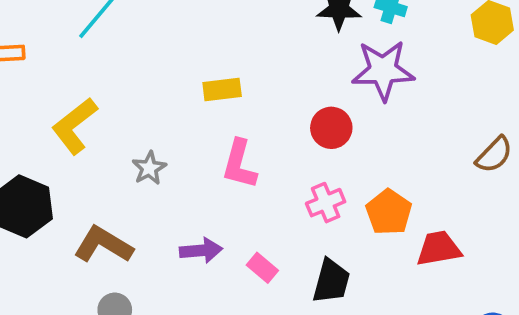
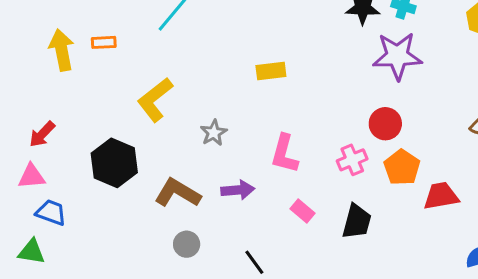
red circle: (331, 128) -> (385, 124), moved
pink L-shape: (239, 164) -> (284, 154), moved
purple arrow: (201, 250) -> (238, 190), moved

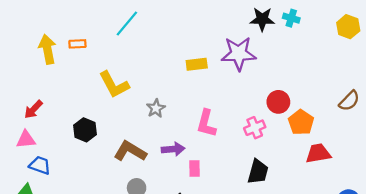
purple star: (397, 56) -> (239, 54), moved
yellow L-shape: (155, 100) -> (114, 85), turned -80
black hexagon: (114, 163) -> (85, 130), size x0.7
orange pentagon: (402, 167) -> (301, 122), moved
pink rectangle: (303, 211) -> (195, 168), moved, turned 49

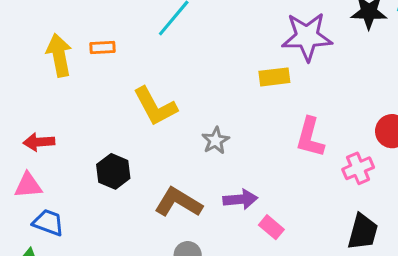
purple star: (239, 54) -> (307, 37), moved
red arrow: (33, 109) -> (39, 142), turned 42
pink L-shape: (206, 123) -> (310, 137), moved
pink rectangle: (195, 168) -> (271, 227), turned -49

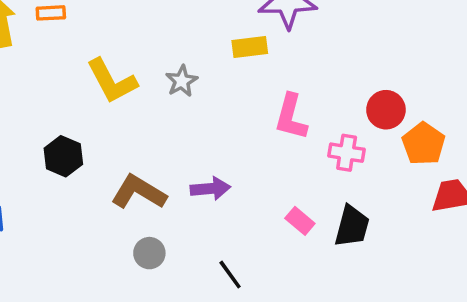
gray star: (216, 140) -> (182, 81), moved
pink cross: (358, 168) -> (347, 153), turned 32
pink rectangle: (271, 227) -> (300, 221), moved

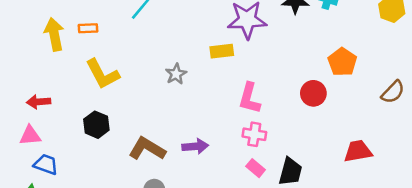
yellow L-shape: (112, 81) -> (102, 74), moved
orange pentagon: (424, 144) -> (342, 62), moved
pink cross: (347, 153) -> (254, 134), moved

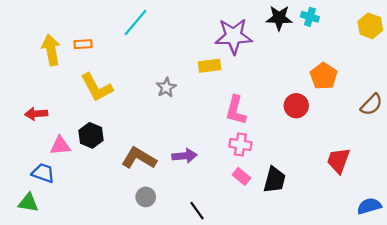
pink triangle: (30, 135) -> (60, 146), moved
red trapezoid: (358, 151) -> (338, 160), turned -60

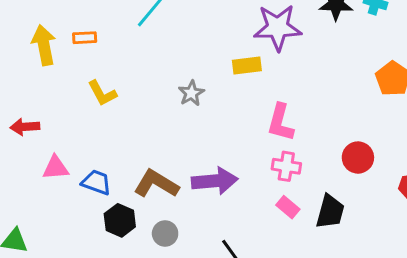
yellow L-shape: (97, 87) -> (102, 93), size x0.7
red circle: (296, 106) -> (358, 158), moved
black hexagon: (91, 135) -> (120, 220), moved
purple arrow: (184, 156) -> (215, 181), size x1.4
blue trapezoid: (43, 173) -> (96, 182), moved

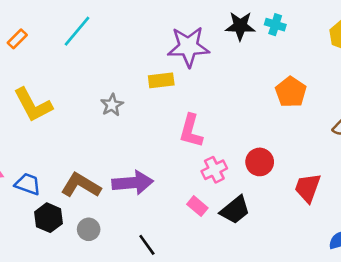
orange rectangle: (85, 38) -> (17, 39), moved, turned -42
yellow L-shape: (102, 93) -> (33, 105), size x1.5
pink cross: (286, 166) -> (214, 170), moved, turned -35
black trapezoid: (330, 212) -> (235, 210), turned 36

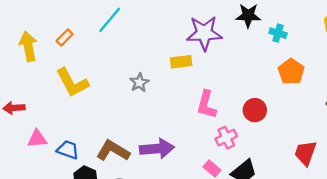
cyan cross: (275, 25) -> (278, 33), moved
orange rectangle: (17, 39) -> (65, 38), moved
red circle: (260, 162) -> (255, 110), moved

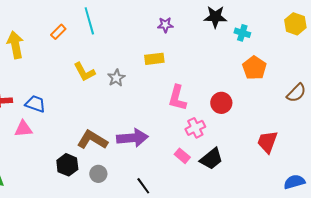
cyan line: (110, 20) -> (89, 21), turned -56
purple star: (204, 33) -> (165, 25), moved, size x0.5
orange rectangle: (65, 38) -> (58, 32), moved
yellow L-shape: (72, 83) -> (84, 72), moved, size x0.7
blue trapezoid: (68, 150) -> (35, 104), moved

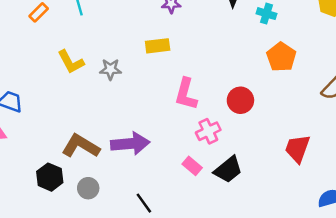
gray star: (116, 78) -> (110, 69), turned 30

